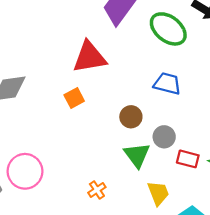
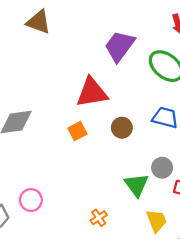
brown circle: (131, 117) -> (122, 128), moved
pink circle: (25, 171) -> (31, 200), size x0.7

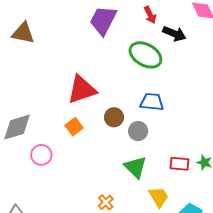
purple trapezoid: (120, 46) -> (103, 20), moved
gray circle: (162, 168) -> (138, 131), moved
pink circle: (31, 200) -> (41, 155), moved

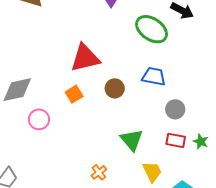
gray circle: (138, 131) -> (175, 109), moved

